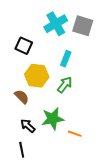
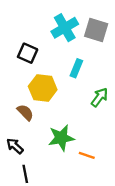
green arrow: (65, 85) -> (100, 97), moved
black arrow: (28, 126) -> (15, 146), moved

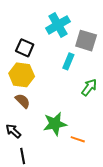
gray square: (96, 30) -> (86, 41), moved
yellow hexagon: (43, 88) -> (22, 75), moved

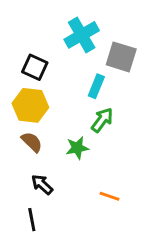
green arrow: (89, 87) -> (102, 120), moved
green star: (55, 124) -> (77, 148), moved, size x0.7
black arrow: (13, 131) -> (42, 185), moved

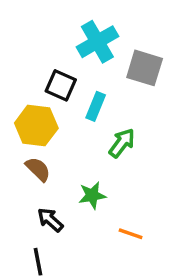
black square: (35, 67) -> (61, 85), moved
cyan rectangle: (96, 86) -> (96, 106), moved
green star: (77, 148) -> (92, 195), moved

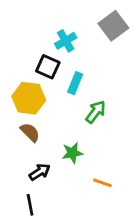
cyan cross: (97, 42) -> (66, 41), moved, size x0.7
gray square: (145, 68) -> (113, 26), moved, turned 36
black arrow: (50, 220) -> (40, 172), turned 105

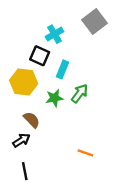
brown semicircle: (30, 132) -> (32, 120), moved
green star: (72, 153) -> (54, 98), moved
black arrow: (40, 172) -> (21, 140), moved

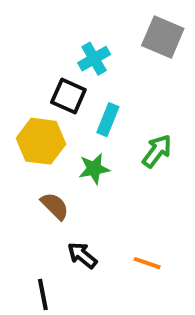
gray square: (94, 21) -> (163, 37), turned -30
green arrow: (80, 93) -> (157, 151), moved
black arrow: (21, 140) -> (82, 255), moved, turned -108

